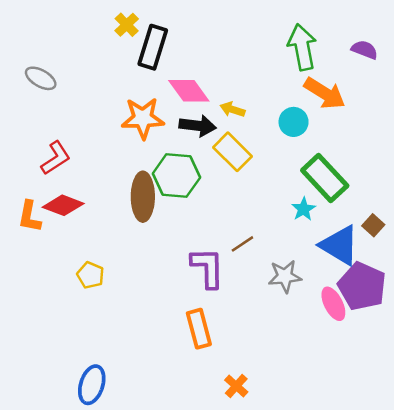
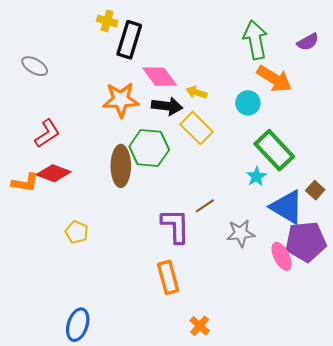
yellow cross: (127, 25) -> (107, 21), turned -30
purple semicircle: (365, 50) -> (308, 42), turned 130
orange L-shape: (29, 217) -> (25, 183), turned -92
purple pentagon: (362, 286) -> (306, 242), turned -30

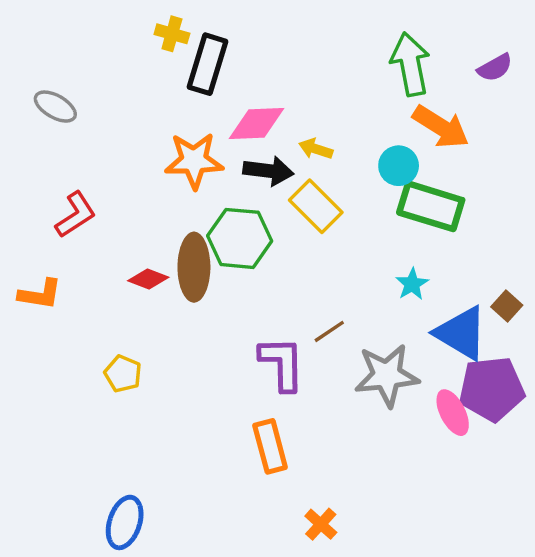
pink diamond: (160, 77) -> (257, 123), turned -56
green rectangle: (274, 150) -> (431, 206), moved, turned -30
red diamond: (54, 173) -> (148, 279), moved, size x0.7
gray star: (241, 233) -> (387, 375), size x1.4

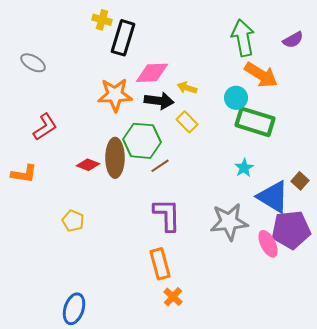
yellow rectangle: (316, 206) -> (187, 122), size x0.7
brown line: (329, 331) -> (160, 166), moved
orange cross: (321, 524) -> (173, 297), moved

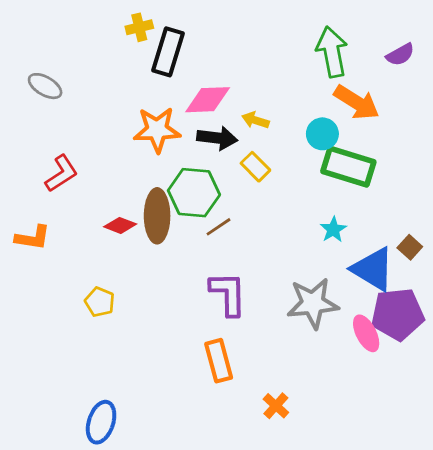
yellow cross: (102, 20) -> (139, 27), turned -30
orange cross: (173, 297) -> (276, 406), moved

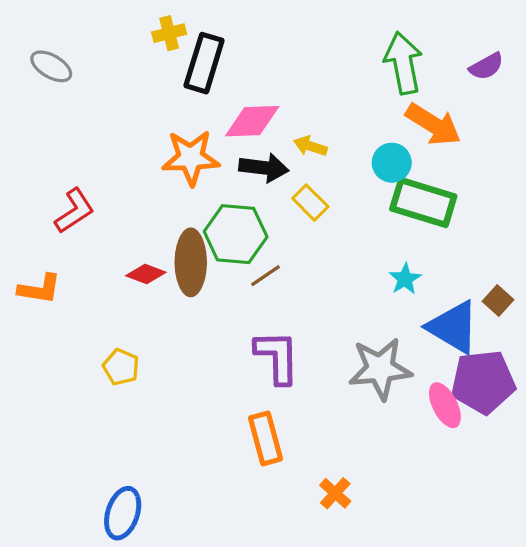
gray ellipse: (45, 86) -> (51, 66), moved

